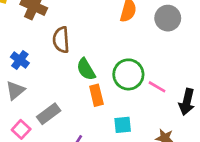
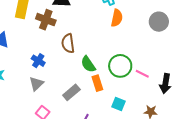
gray circle: (168, 18) -> (159, 22), moved
gray rectangle: (49, 114) -> (71, 92), moved
cyan square: (123, 125) -> (119, 104), turned 32

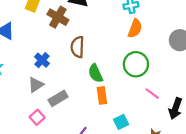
green circle: (120, 66) -> (136, 64), moved
gray rectangle: (71, 92) -> (58, 98), moved
cyan square: (119, 104) -> (121, 122), turned 32

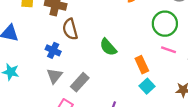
brown semicircle: (77, 47) -> (70, 29), moved
green circle: (136, 64) -> (165, 24), moved
orange rectangle: (102, 95) -> (142, 65), moved

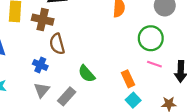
green semicircle: (108, 47) -> (87, 74), moved

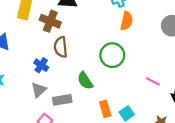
green circle: (151, 38) -> (112, 55), moved
orange rectangle: (128, 79) -> (105, 109), moved
gray rectangle: (67, 96) -> (62, 100), turned 30

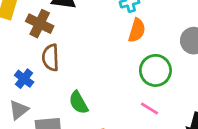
green circle: (112, 55) -> (155, 70), moved
pink line: (153, 81) -> (150, 108), moved

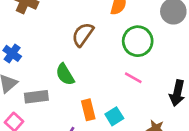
brown semicircle: (51, 58) -> (83, 35), moved, turned 40

